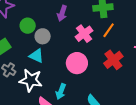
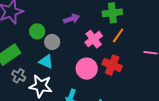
purple arrow: (62, 13) -> (72, 19), turned -126
red cross: (113, 60) -> (112, 65), moved, turned -30

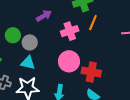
pink cross: (94, 39) -> (70, 31), turned 30
red cross: (112, 65) -> (91, 72), moved

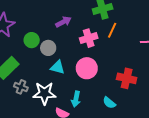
cyan triangle: (28, 63) -> (58, 67), moved
red cross: (91, 72) -> (127, 78), moved

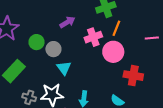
cyan triangle: (58, 67) -> (64, 68), turned 42
pink circle: (87, 68) -> (113, 52), moved
gray cross: (21, 87) -> (29, 97), moved

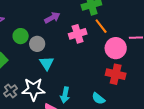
orange line: (116, 28) -> (101, 26), turned -63
pink circle: (113, 52) -> (116, 48), moved
gray cross: (29, 97) -> (11, 91), turned 32

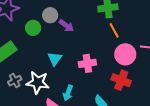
purple arrow: (52, 18) -> (66, 26), moved, turned 56
pink cross: (78, 34) -> (87, 63), moved
gray circle: (37, 44) -> (50, 15), moved

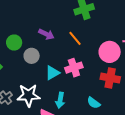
gray circle: (50, 15) -> (32, 56), moved
orange line: (114, 30) -> (75, 38), moved
cyan triangle: (55, 59) -> (52, 73), moved, turned 35

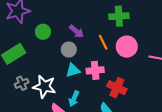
pink circle: (110, 52) -> (127, 47), moved
gray circle: (32, 56) -> (69, 50), moved
red cross: (110, 78) -> (117, 88), moved

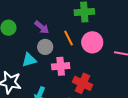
gray circle: (69, 50) -> (45, 47), moved
cyan triangle: (73, 70) -> (29, 60), moved

